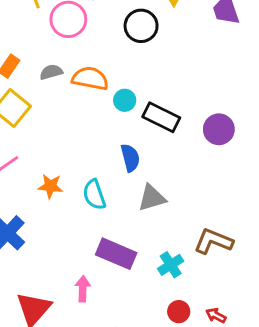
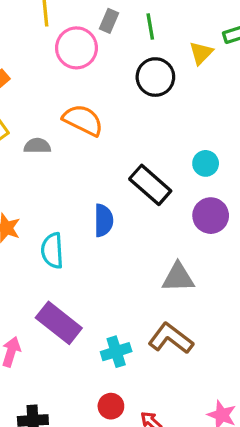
gray semicircle: (51, 72) -> (37, 146), moved
cyan circle: (125, 100) -> (206, 163), moved
gray triangle: (152, 198) -> (178, 277), moved

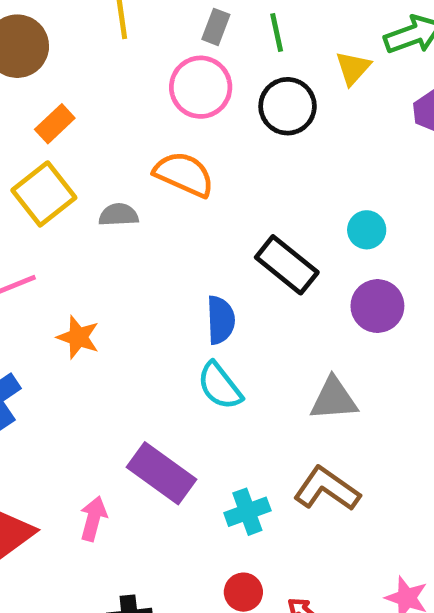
pink circle: (76, 48) -> (201, 87), moved
cyan semicircle: (52, 251) -> (220, 386), moved, turned -32

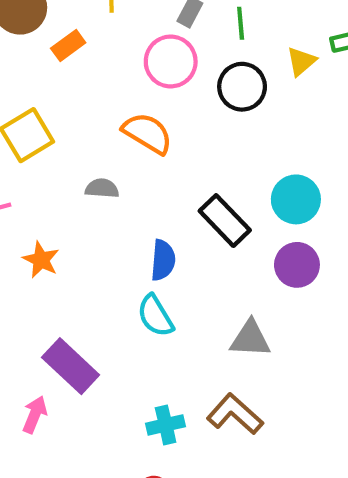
orange rectangle: (55, 124) -> (68, 46), moved
gray semicircle: (119, 215) -> (102, 188), moved
cyan circle: (367, 230) -> (296, 199), size x1.5
purple rectangle: (162, 473) -> (71, 366), moved

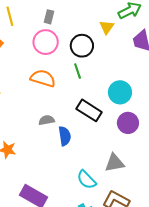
green line: (241, 23) -> (78, 71), moved
gray semicircle: (102, 188) -> (47, 120), moved
cyan semicircle: (155, 316) -> (87, 180), moved

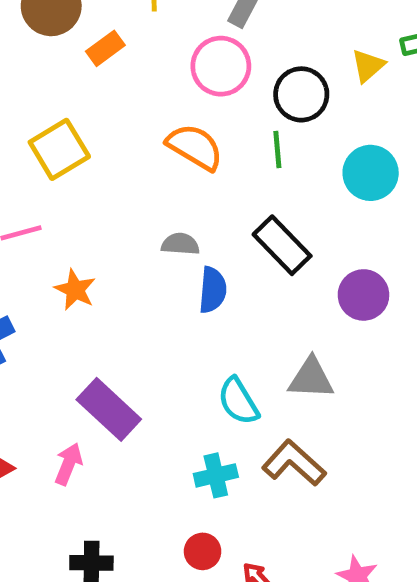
cyan circle: (120, 92) -> (371, 173), moved

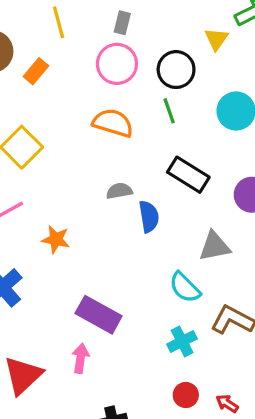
gray triangle: (311, 378) -> (215, 246), moved

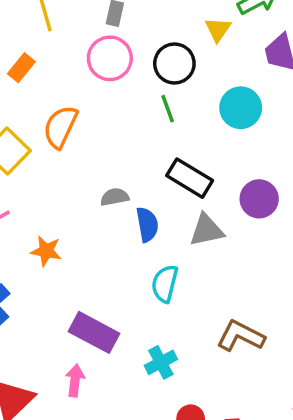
orange semicircle: (113, 123) -> (60, 127), moved, turned -81
gray triangle: (215, 246) -> (207, 230), moved
cyan semicircle: (185, 287) -> (165, 284), moved, turned 60
cyan cross: (182, 341) -> (161, 362), moved

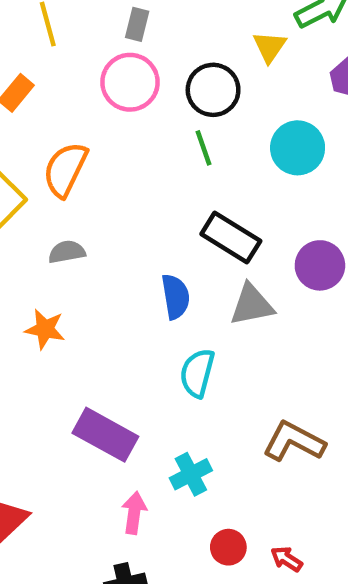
gray semicircle: (115, 197) -> (67, 252), moved
pink arrow: (75, 380) -> (134, 513), moved

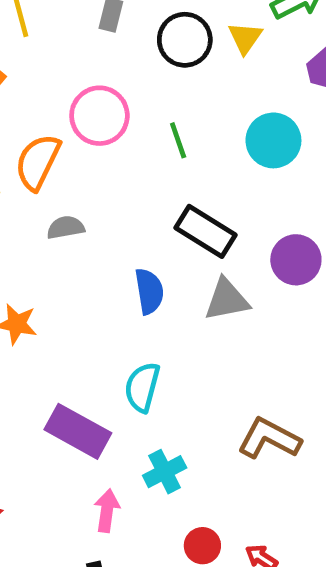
pink circle: (130, 82) -> (99, 116), moved
black circle: (213, 90) -> (185, 40), moved
gray semicircle: (67, 252) -> (66, 227), moved
cyan semicircle: (197, 373) -> (142, 387), moved

